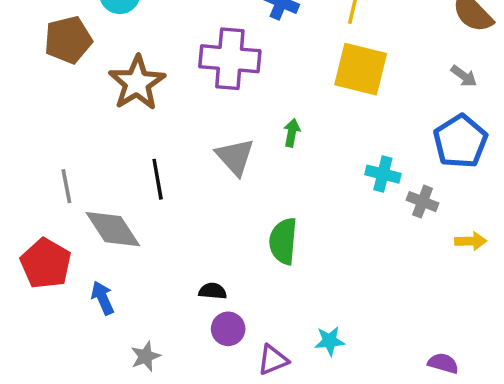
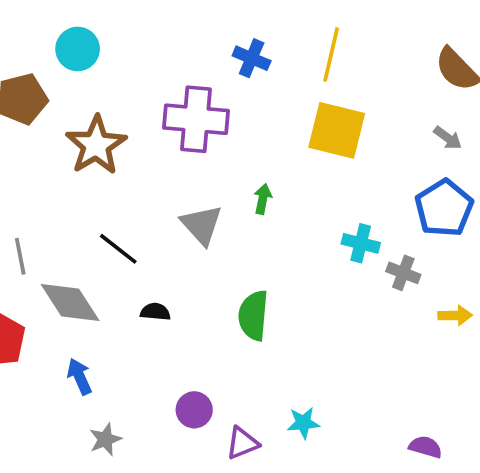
black line: (158, 179) -> (118, 249), turned -42
black semicircle: (213, 291) -> (155, 312), moved
blue arrow: (103, 298) -> (79, 377), moved

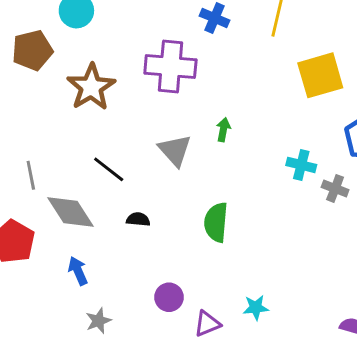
yellow square: (337, 130) -> (320, 75), moved, turned -30

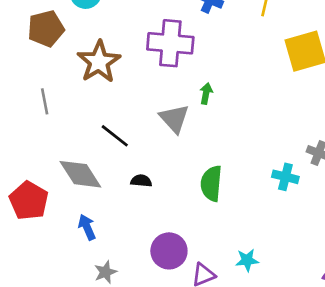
green arrow: (223, 130) -> (206, 93), moved
cyan cross: (301, 165) -> (285, 177), moved
gray line: (31, 175) -> (45, 101), moved
purple circle: (169, 297) -> (169, 251), size x1.4

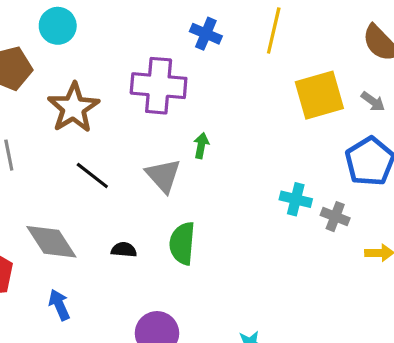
black line: (115, 136) -> (92, 176), moved
cyan cross: (285, 177) -> (296, 199), moved
green semicircle: (211, 183) -> (182, 243), moved

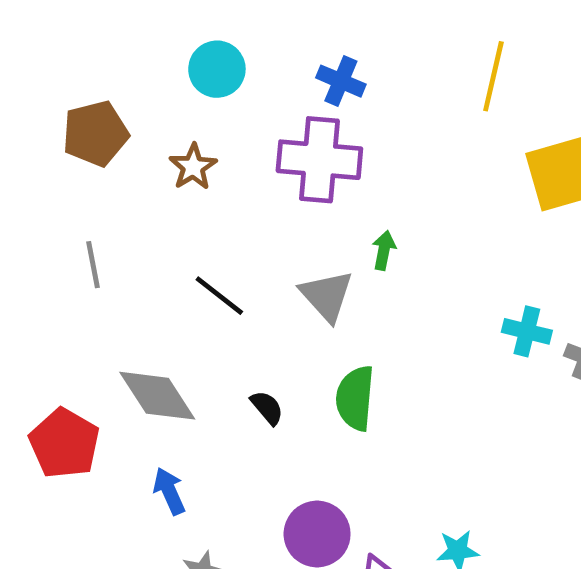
cyan circle: (58, 26) -> (217, 69), moved
blue cross: (206, 34) -> (341, 81), moved
brown star: (73, 108) -> (193, 167), moved, size x0.6
black semicircle: (124, 250) -> (267, 408), turned 45

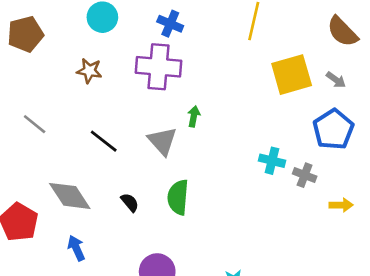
brown pentagon: (95, 134) -> (25, 34), moved
brown star: (193, 167) -> (89, 71), turned -30
gray line: (93, 265) -> (35, 124), turned -40

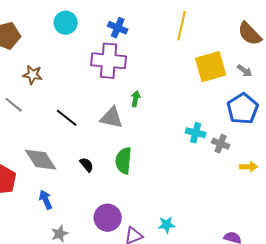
brown star: (89, 71) -> (33, 75), moved
gray triangle: (162, 141) -> (112, 118), turned -35

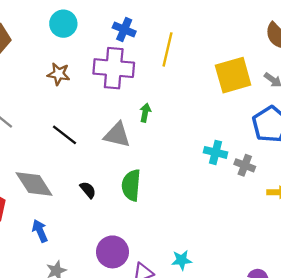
yellow line: (182, 26) -> (168, 49), moved
brown star: (33, 75) -> (59, 74), moved

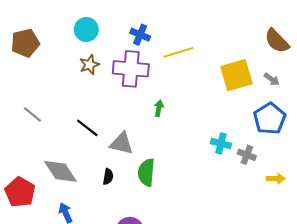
yellow line: (168, 49) -> (178, 52), turned 60
brown star: (59, 74) -> (89, 65), moved, turned -30
gray triangle: (117, 135) -> (122, 143), moved
black semicircle: (88, 190) -> (108, 177), turned 49

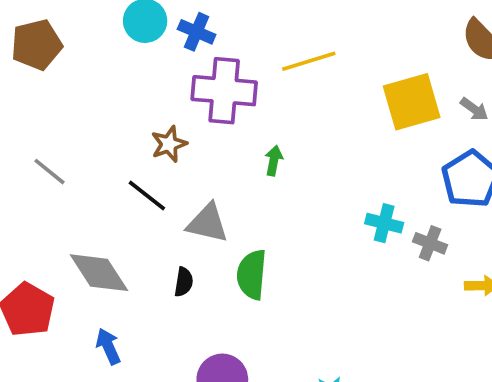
blue cross: (140, 35) -> (197, 32), moved
brown star: (89, 65) -> (169, 144), moved

